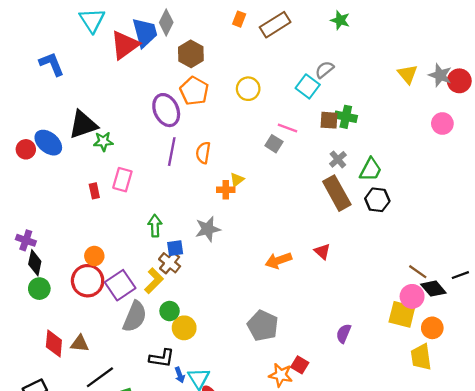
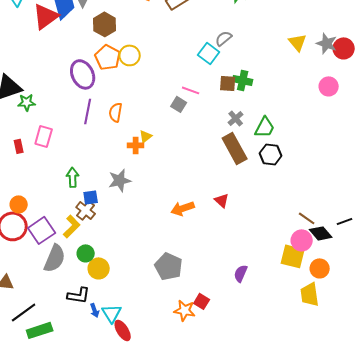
yellow circle: (248, 89) -> (130, 55), moved

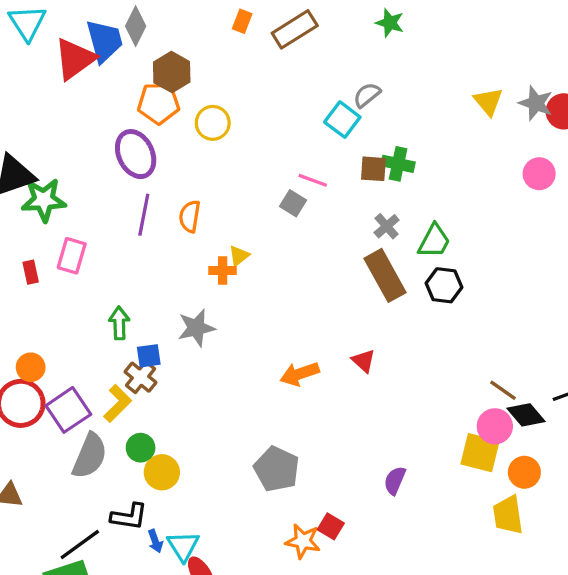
orange pentagon: (108, 57) -> (159, 103), moved, turned -30
green star: (27, 102) -> (44, 200), size x1.5
black line: (24, 312) -> (80, 544), moved

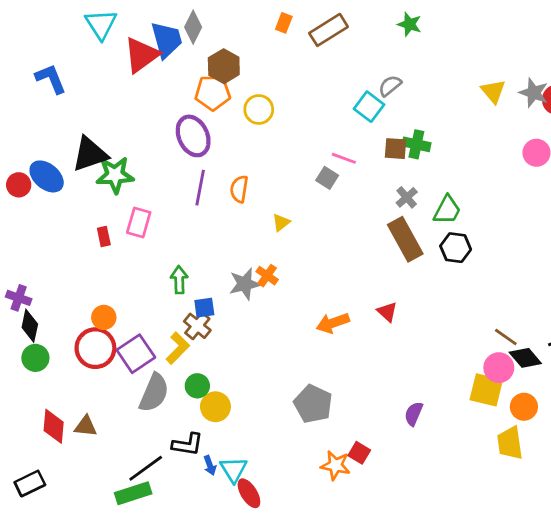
orange cross: (223, 271) -> (267, 276), moved, turned 35

